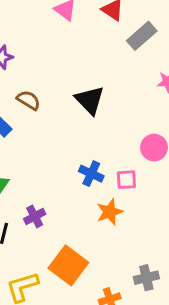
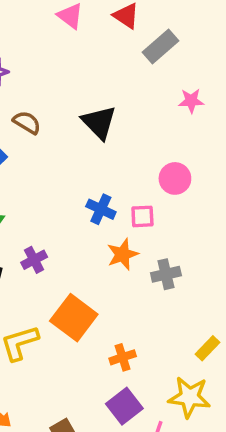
gray cross: (146, 278) -> (166, 274), moved

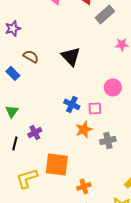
orange square: (74, 318) -> (57, 164), turned -30

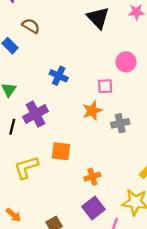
black triangle: (71, 56) -> (98, 18), moved
blue cross: (72, 104) -> (59, 76), moved
purple cross: (35, 132) -> (35, 114), size x1.5
orange square: (57, 164) -> (61, 151), size x0.7

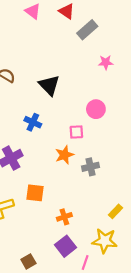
black triangle: (98, 18) -> (49, 85), moved

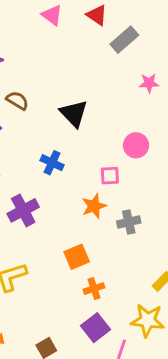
orange square: (35, 193) -> (77, 257), moved, turned -30

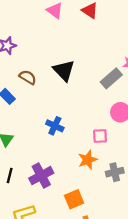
gray rectangle: (124, 40) -> (111, 78), moved
black triangle: (74, 113) -> (64, 70), moved
purple cross: (23, 210) -> (41, 176), moved

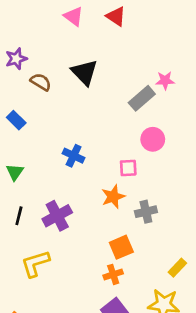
black triangle: (64, 70) -> (84, 72), moved
brown semicircle: (28, 77) -> (41, 82), moved
orange square: (74, 199) -> (121, 247), moved

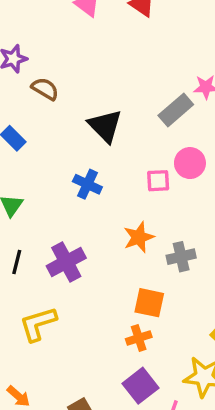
black triangle: (84, 72) -> (105, 126), moved
pink square: (128, 168) -> (158, 181), moved
orange square: (121, 247) -> (149, 303), turned 35

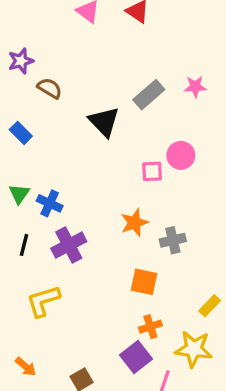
gray rectangle: (176, 110) -> (149, 95), moved
blue cross: (87, 184) -> (50, 203), moved
orange cross: (139, 338) -> (150, 327), moved

